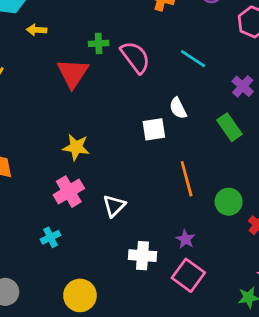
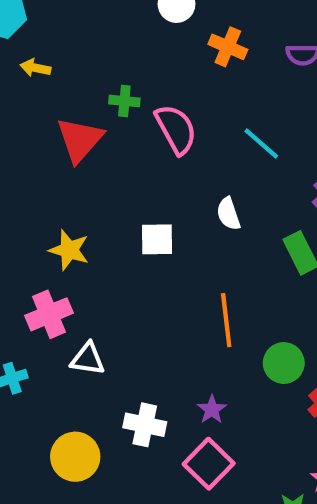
white square: (154, 129) -> (157, 239), moved
white triangle: (114, 206) -> (88, 359), moved, turned 45
yellow circle: (80, 295) -> (75, 457), moved

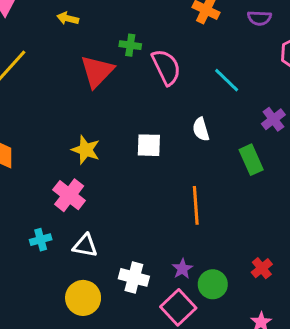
pink cross: (49, 314) -> (69, 195), turned -32
white triangle: (88, 359) -> (85, 246), moved
green circle: (284, 363) -> (213, 284), moved

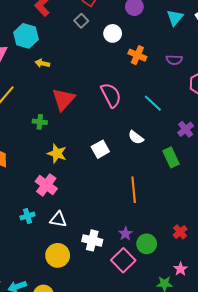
green cross: (130, 45) -> (40, 122), moved
white semicircle: (201, 129) -> (136, 137), turned -35
white square: (149, 145) -> (100, 149), turned -30

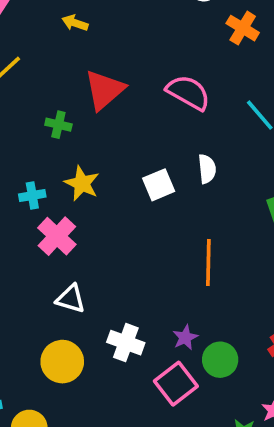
pink semicircle: (111, 95) -> (188, 92), turned -40
white semicircle: (136, 137) -> (207, 169), moved, turned -140
cyan cross: (27, 216) -> (32, 196), moved

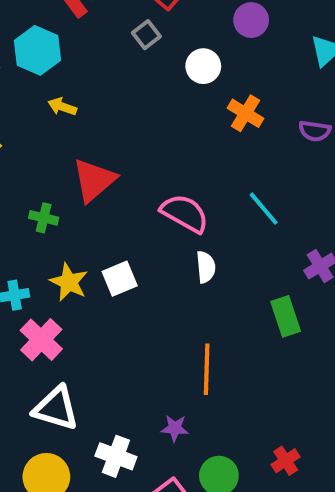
pink semicircle: (188, 92) -> (185, 213), moved
white square: (159, 185) -> (120, 279), moved
white triangle: (71, 299) -> (56, 408), size x1.4
purple star: (185, 338) -> (175, 428), moved, turned 30

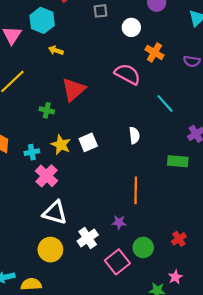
gray square: (146, 35) -> (100, 11), turned 32
pink semicircle: (185, 213) -> (127, 74), moved
green rectangle: (286, 316) -> (178, 161), turned -66
white cross: (116, 456) -> (88, 238), turned 36

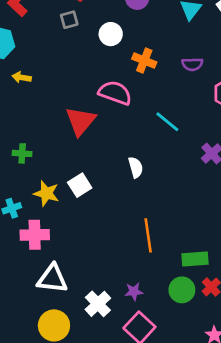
red triangle: (74, 90) -> (81, 121), moved
green rectangle: (178, 161) -> (195, 259), moved
pink cross: (47, 176) -> (35, 235), turned -35
purple star: (119, 222) -> (134, 292), moved
green circle: (143, 247) -> (182, 290), moved

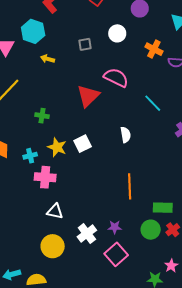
gray square: (69, 20) -> (85, 44), moved
orange cross: (144, 61) -> (154, 49), moved
white triangle: (52, 279) -> (55, 211), size x0.7

